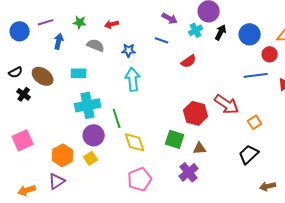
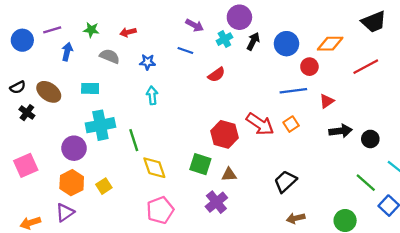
cyan arrow: (133, 79) -> (152, 95), size x0.7
orange square: (255, 122) -> (291, 124), moved
purple circle: (94, 135) -> (74, 148), moved
brown arrow: (268, 186) -> (296, 218), moved

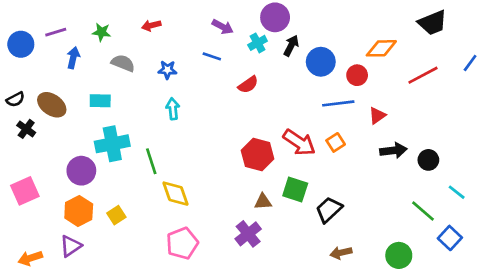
red arrow: (128, 32) -> (151, 25), moved
blue circle: (286, 44) -> (321, 62), moved
green square: (200, 164) -> (295, 190), moved

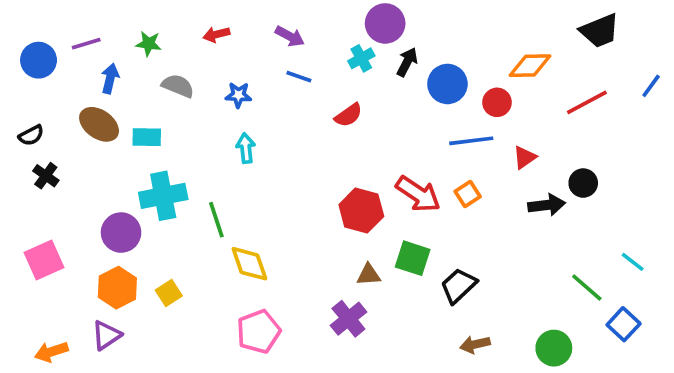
purple arrow: (223, 27) -> (290, 36), moved
brown ellipse: (52, 105) -> (99, 124), moved
black circle: (428, 160) -> (583, 183), moved

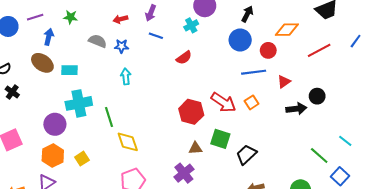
red arrow: (216, 34) -> (120, 19), moved
purple arrow: (290, 36) -> (151, 13), turned 84
black arrow: (407, 62) -> (247, 14), moved
gray semicircle: (178, 86) -> (98, 41), moved

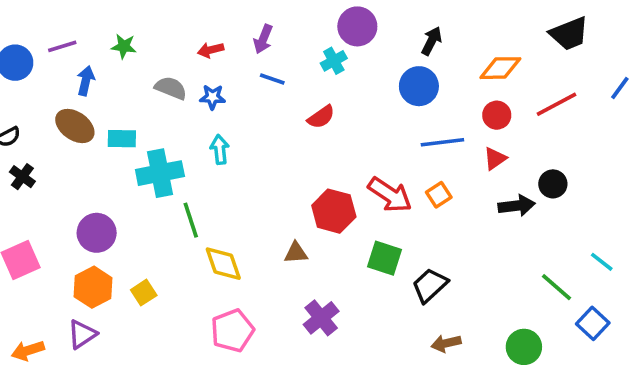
red circle: (268, 50) -> (497, 115), moved
cyan cross: (79, 103) -> (160, 173), moved
brown triangle: (195, 148) -> (296, 253), moved

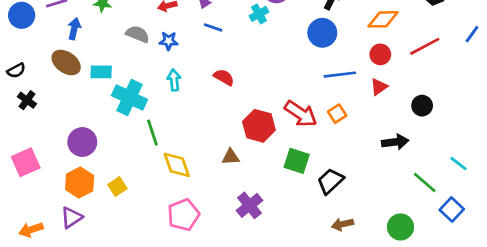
red semicircle: (321, 117) -> (224, 77), moved, turned -115
cyan cross: (160, 173) -> (129, 98), turned 36
black arrow: (517, 206) -> (395, 142), moved

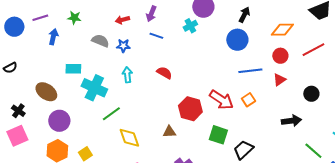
brown ellipse: (66, 62) -> (46, 92), moved
black cross: (27, 100) -> (18, 111), moved
green line: (152, 133) -> (111, 114), turned 72

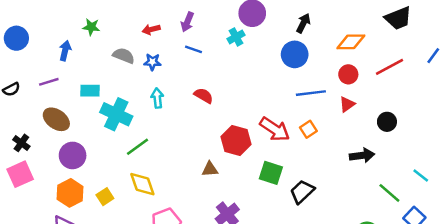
purple line: (40, 18) -> (49, 82), moved
yellow diamond: (129, 138) -> (142, 184), moved

